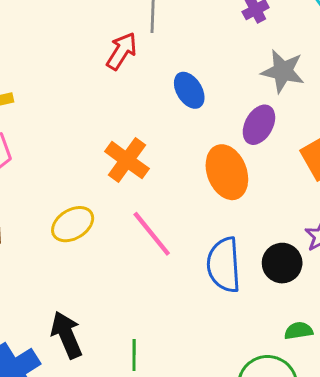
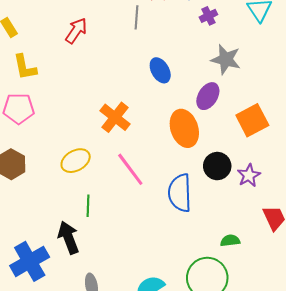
red arrow: (122, 51) -> (76, 31), moved
black circle: (282, 263) -> (217, 166), moved
green line: (134, 355) -> (88, 206), moved

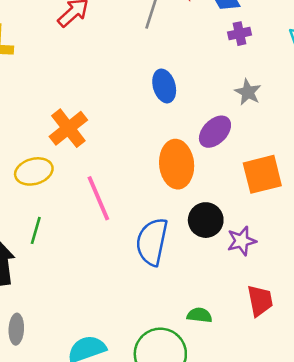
gray star: (226, 59) -> (248, 92), size x0.7
orange cross: (115, 117) -> (68, 128), moved

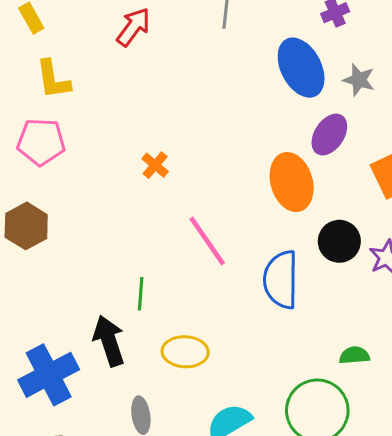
blue ellipse: (164, 86) -> (301, 68), moved, size x1.5
orange cross: (68, 128) -> (155, 165), size x0.6
yellow ellipse: (34, 171) -> (185, 352), moved, turned 30

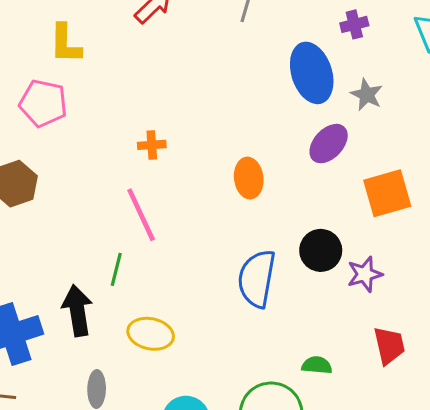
orange cross: (155, 165) -> (152, 145), turned 36
orange ellipse: (292, 182) -> (249, 178), moved, size x0.7
pink line: (207, 241) -> (141, 215), moved

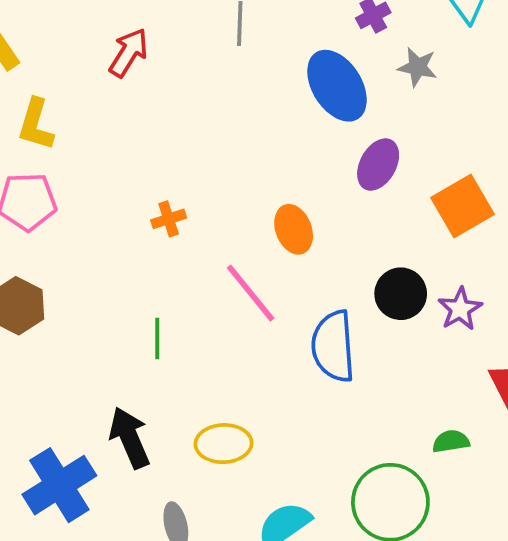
yellow L-shape: (65, 44) -> (36, 124), turned 30
gray star: (367, 95) -> (418, 67), moved
pink line: (141, 215) -> (251, 293), moved
green line: (116, 269) -> (157, 338), moved
green semicircle: (317, 365) -> (451, 441), moved

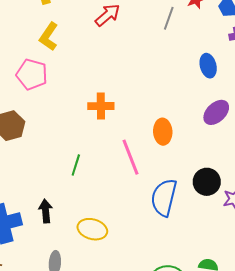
blue ellipse: (337, 86) -> (208, 66), size x0.6
orange cross: (169, 219) -> (101, 106), size x1.4
black arrow: (130, 438) -> (46, 211), size x0.7

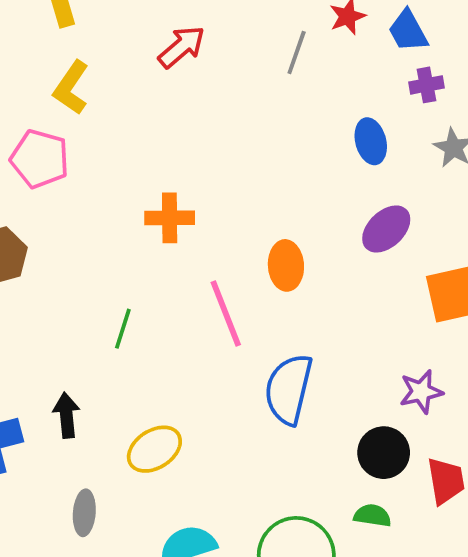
black circle: (207, 182) -> (384, 453), moved
yellow ellipse: (92, 229) -> (154, 449), turned -48

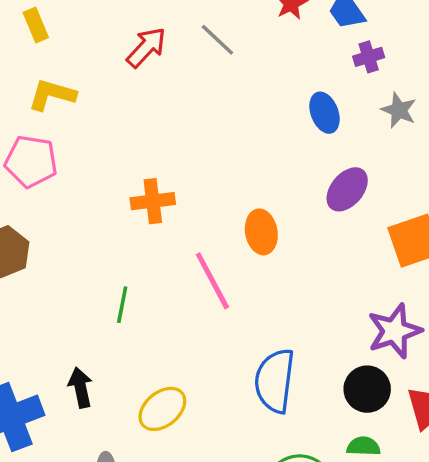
gray line: (297, 53) -> (217, 40), moved, turned -60
yellow L-shape: (71, 88) -> (52, 95), turned 78
blue semicircle: (289, 389) -> (275, 381), moved
purple star: (421, 392) -> (394, 331), size x1.4

